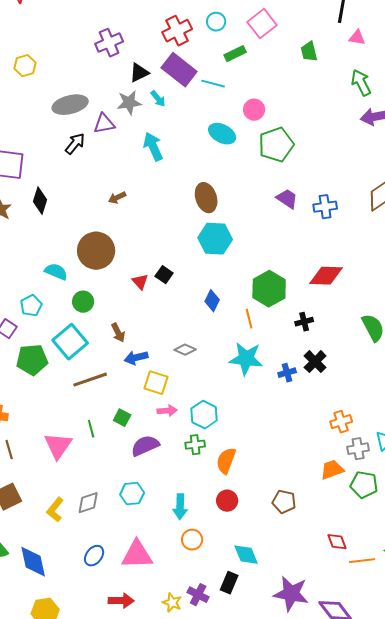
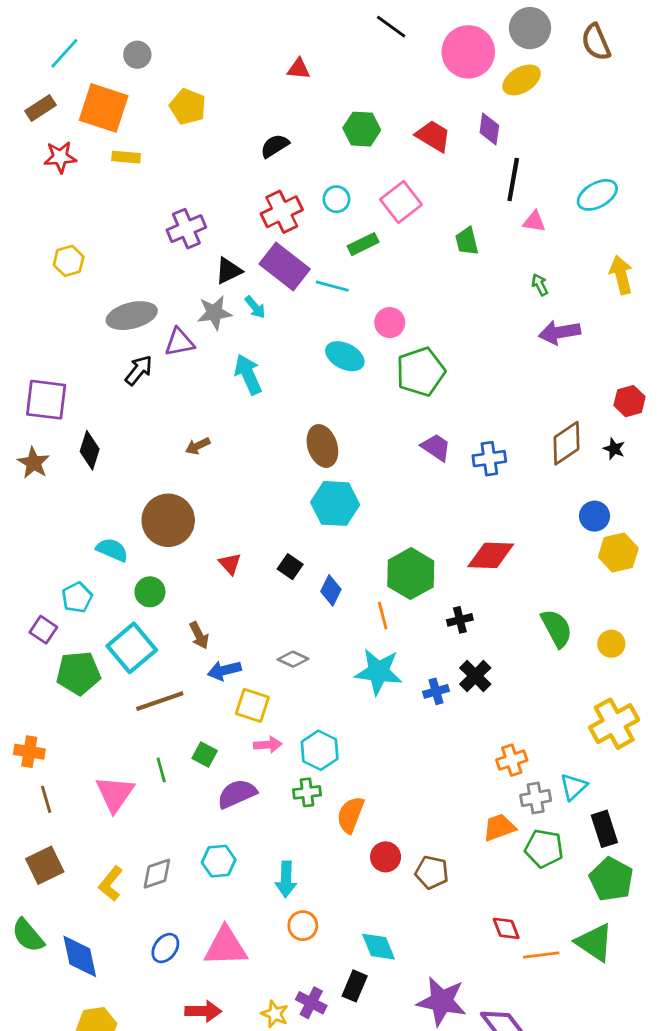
green arrow: (361, 83) -> (540, 285), size x0.6
black square: (164, 275) -> (290, 567), moved
red circle: (227, 501) -> (386, 857), moved

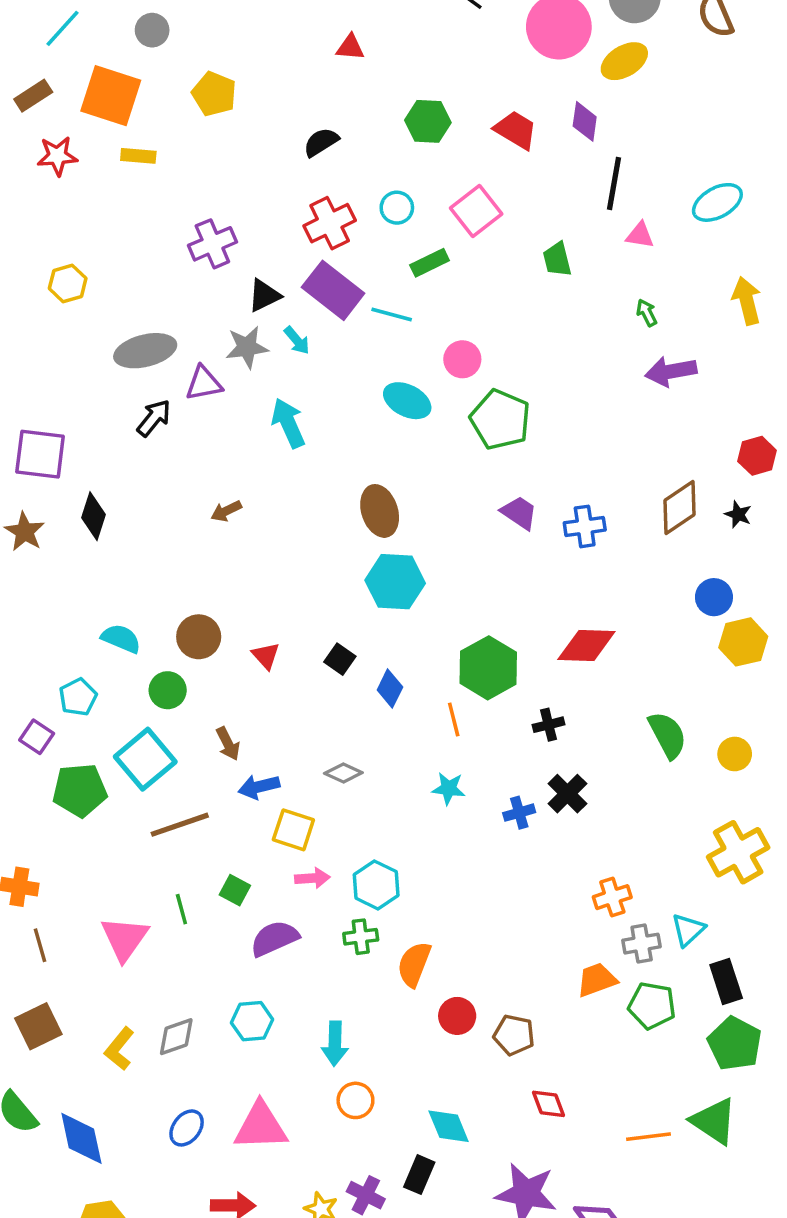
green pentagon: (421, 372) -> (500, 420), turned -30
brown circle: (168, 520) -> (199, 637), moved, size x0.7
cyan star: (379, 672) -> (449, 788), size x0.6
red diamond: (506, 928) -> (549, 1104), moved

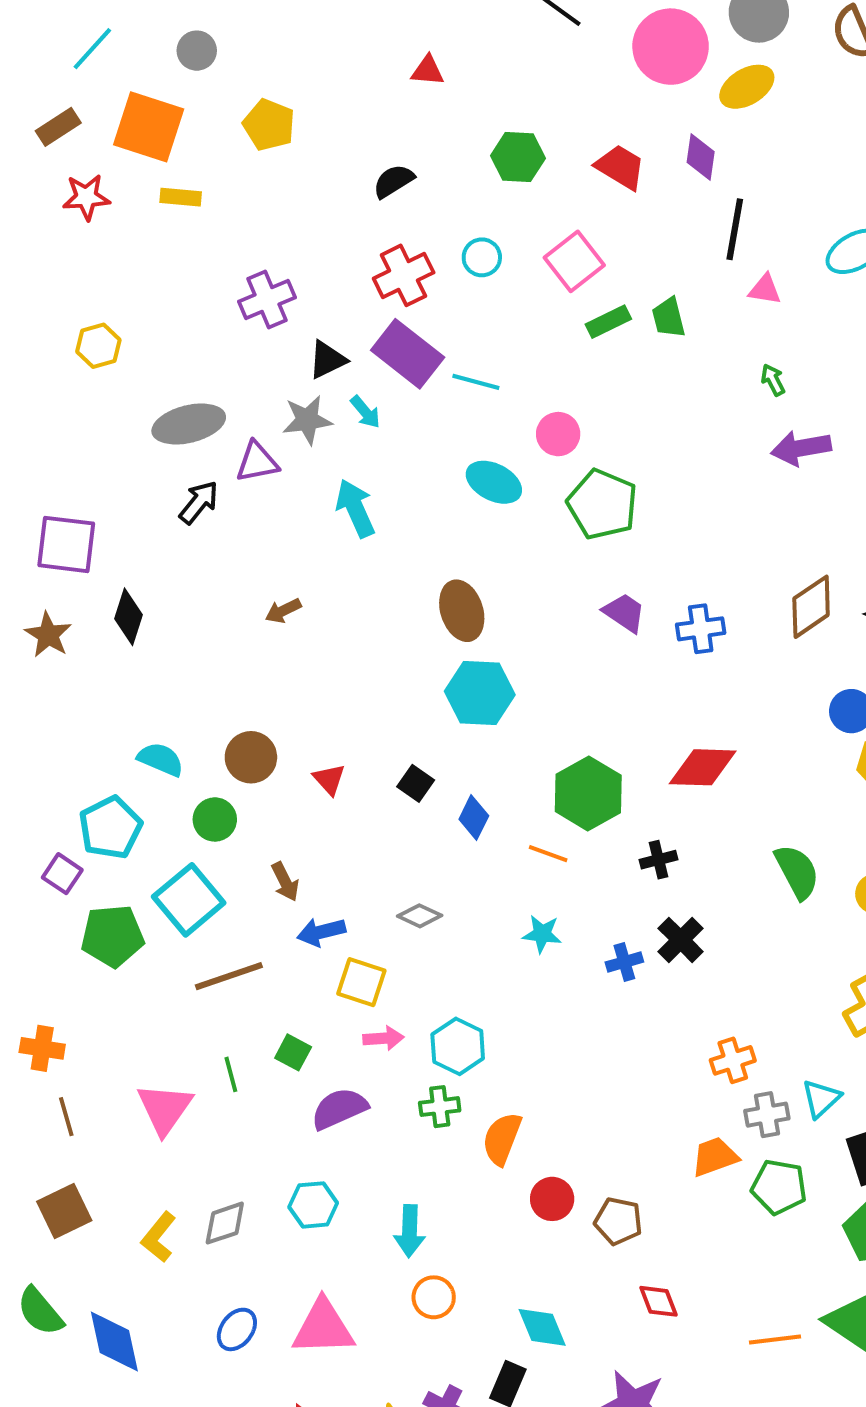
green rectangle: (430, 263) -> (608, 322), moved
cyan pentagon: (78, 697) -> (110, 828), size x1.4
orange line: (454, 720) -> (548, 854), turned -56

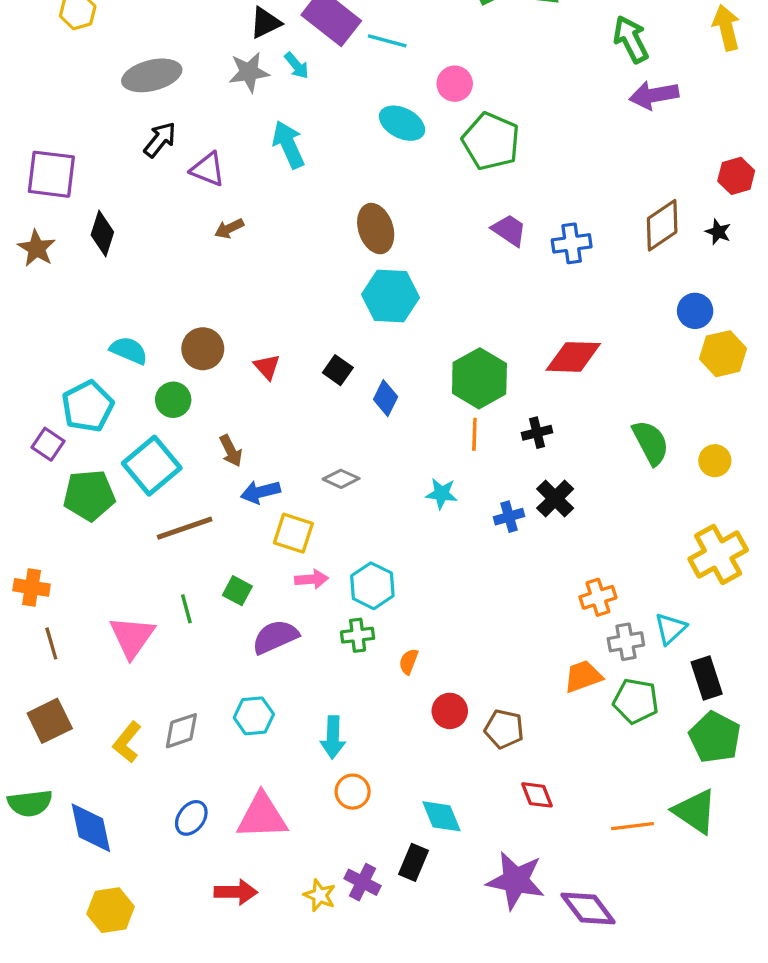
green arrow: (773, 380) -> (631, 39), size x1.8
purple triangle: (257, 462) -> (208, 169), moved, turned 33
orange line: (548, 854) -> (474, 434), moved, turned 72
orange semicircle: (502, 1139) -> (409, 662), size x0.6
green semicircle: (40, 1311) -> (30, 803), turned -57

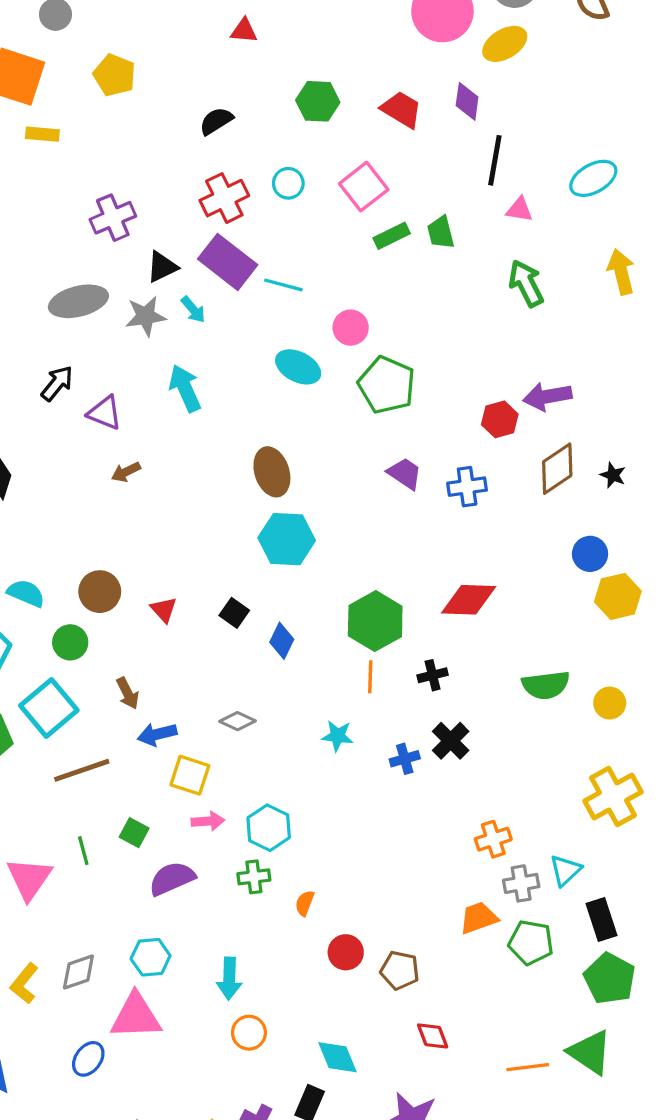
gray ellipse: (152, 75) -> (78, 301), moved
purple arrow: (654, 95) -> (547, 396), moved
red hexagon: (736, 176) -> (500, 419), moved
green semicircle: (651, 443) -> (546, 685), turned 111
pink triangle: (262, 816) -> (136, 1016), moved

